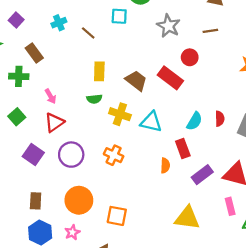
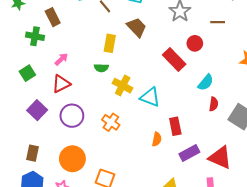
brown trapezoid: (136, 81) -> (137, 27), moved
pink arrow: (51, 96) -> (61, 59), turned -112
cyan semicircle: (194, 121) -> (206, 82), moved

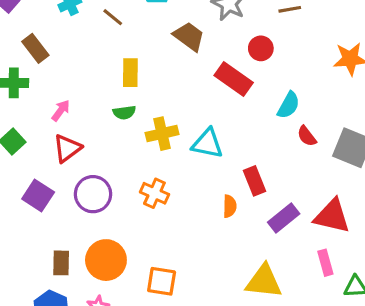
brown trapezoid: (137, 27) -> (189, 36), moved
yellow cross: (123, 86) -> (162, 134), turned -30
red semicircle: (214, 104) -> (307, 136), turned 144
brown rectangle: (33, 153) -> (61, 263), moved

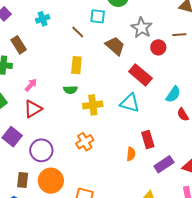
brown line: (113, 17) -> (78, 32), moved
red circle: (261, 48) -> (158, 47), moved
cyan triangle: (208, 144) -> (130, 103), moved
orange cross: (154, 193) -> (85, 142), turned 30
purple circle: (93, 194) -> (41, 150), moved

